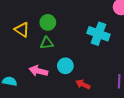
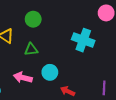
green circle: (48, 22) -> (33, 19), moved

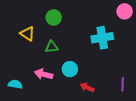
cyan cross: (83, 40) -> (102, 38), turned -30

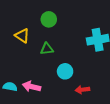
pink arrow: (44, 74) -> (31, 87), moved
red arrow: (87, 87) -> (82, 90), turned -32

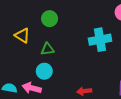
cyan circle: (65, 71) -> (44, 71), moved

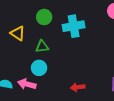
cyan cross: (100, 40) -> (74, 26), moved

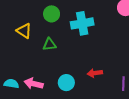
cyan circle: (39, 68) -> (66, 83), moved
red arrow: (78, 87) -> (95, 73), moved

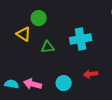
green circle: (52, 14) -> (39, 18), moved
cyan cross: (82, 23) -> (81, 39), moved

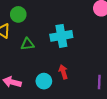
red arrow: (91, 74) -> (63, 72), moved, turned 80

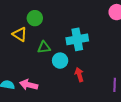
cyan circle: (44, 81) -> (60, 61), moved

